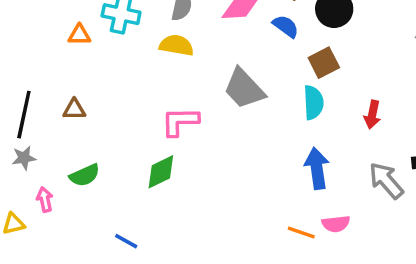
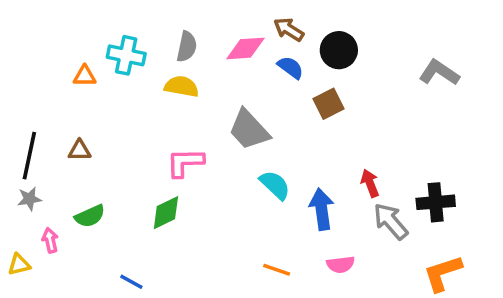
cyan semicircle: (313, 102) -> (275, 185), moved, turned -44
red arrow: (372, 115) -> (370, 183), moved, turned 148
orange line: (301, 232) -> (277, 270), moved

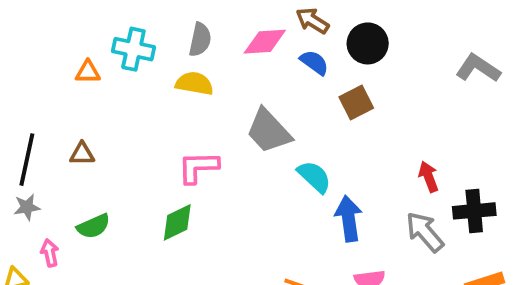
red arrow: (370, 183) -> (429, 177), moved
cyan semicircle: (275, 185) -> (314, 177), moved

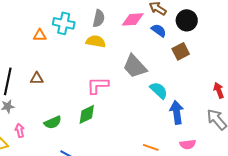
green semicircle: (94, 226) -> (53, 122), moved

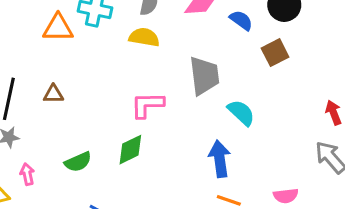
orange triangle: (40, 35) -> (58, 28), size x1.5
gray trapezoid: (135, 66) -> (204, 76), turned -144
blue arrow: (177, 112) -> (220, 159), moved

